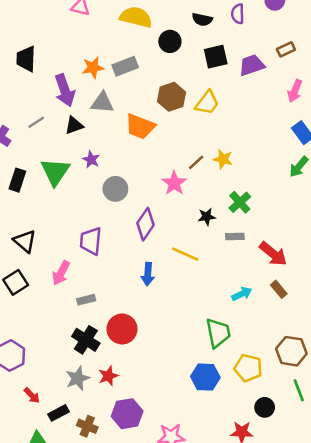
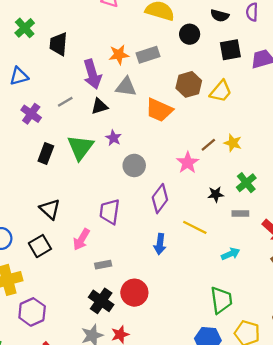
cyan arrow: (242, 294) -> (231, 254), moved

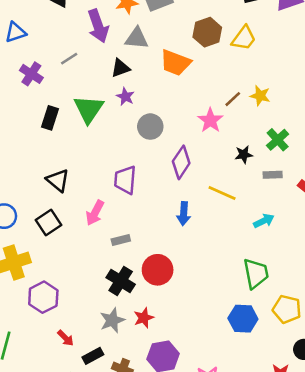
black triangle: (99, 106) -> (121, 68), moved

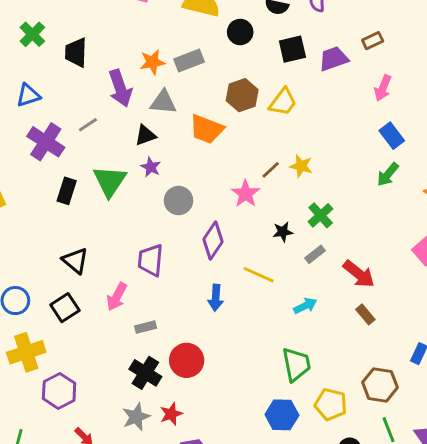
purple cross: (31, 74) -> (46, 142), size x1.4
gray rectangle: (273, 175) -> (315, 254), turned -36

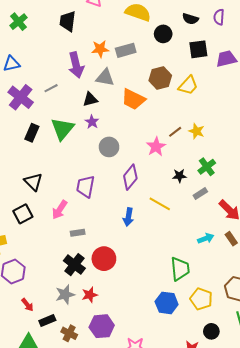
black trapezoid: (76, 52) -> (68, 21), moved
cyan arrow: (305, 306) -> (206, 238), moved

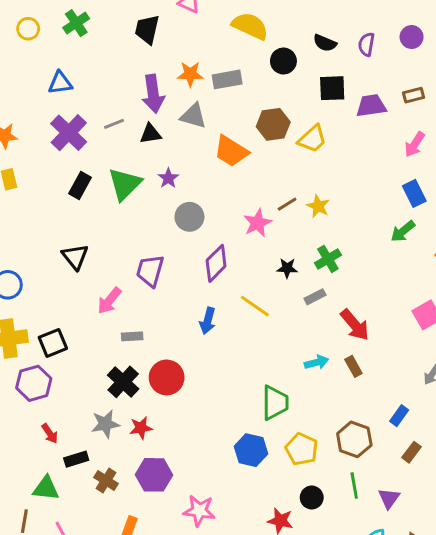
black triangle: (90, 99) -> (150, 134), moved
black square: (23, 214) -> (53, 343), moved

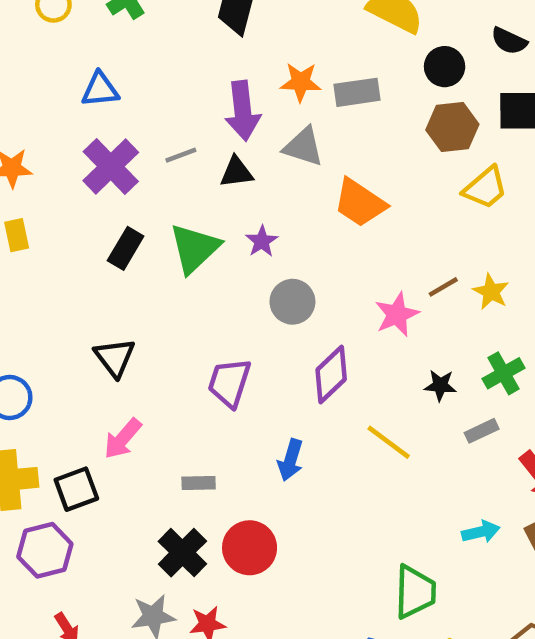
brown hexagon: (273, 124) -> (452, 127), moved
pink arrow: (109, 301) -> (123, 439), moved
blue arrow: (208, 321) -> (290, 460), moved

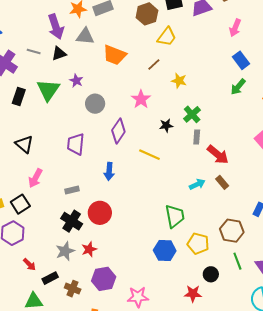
gray line: (181, 155) -> (34, 51), turned 48
brown line: (443, 287) -> (154, 64), moved
gray rectangle: (482, 431) -> (197, 137), moved, turned -48

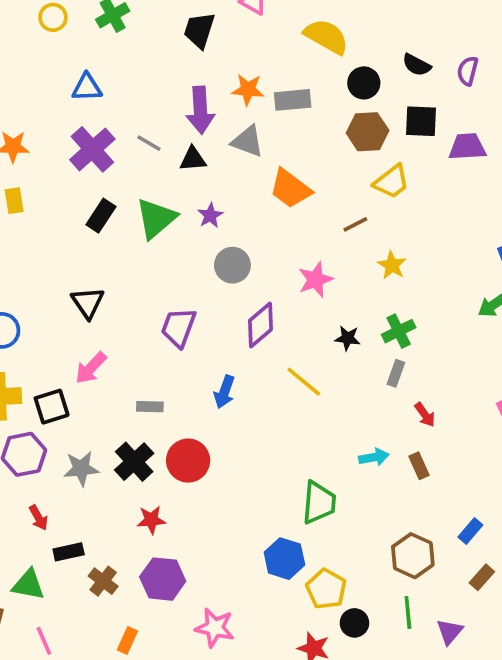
red arrow: (218, 155) -> (425, 415), size x0.6
yellow pentagon: (198, 244) -> (326, 589), moved
gray star: (65, 251) -> (81, 468), moved

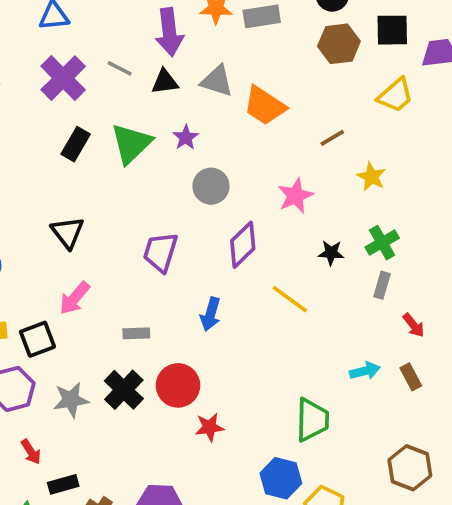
gray triangle: (247, 141) -> (217, 81), moved
yellow trapezoid: (392, 182) -> (396, 95), moved
red star: (151, 520) -> (209, 427), moved

